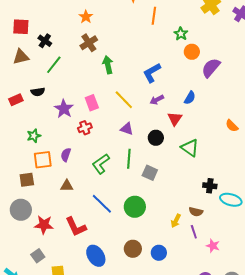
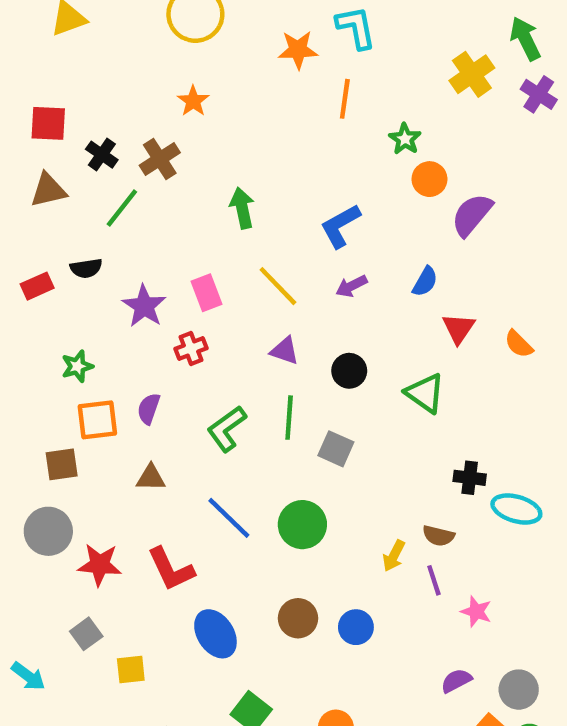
brown cross: (89, 43) -> (160, 159), moved
red triangle: (175, 119) -> (458, 328), moved

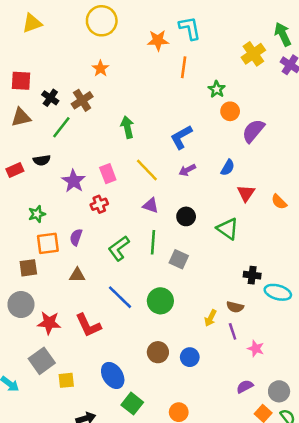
gray square: (86, 634) -> (42, 361), size x1.5
blue ellipse: (215, 634) -> (113, 375), moved

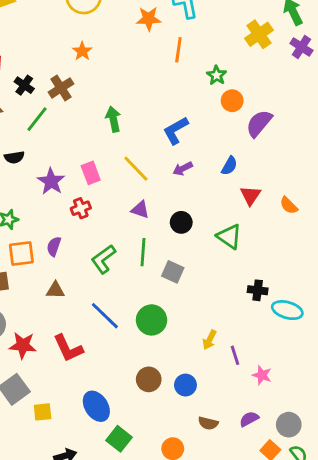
brown semicircle: (235, 307) -> (208, 423), moved

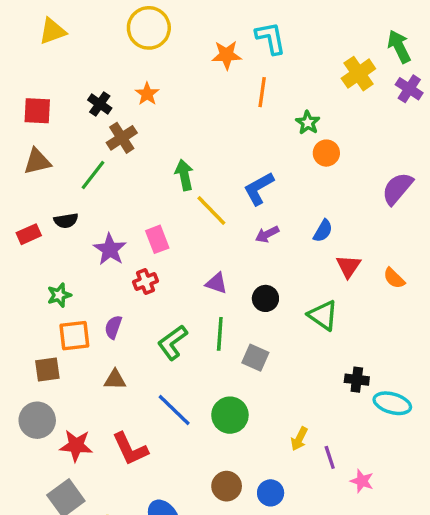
black cross: (24, 85) -> (100, 104), moved
purple semicircle: (259, 123) -> (397, 189), moved
yellow line: (136, 169) -> (211, 211), moved

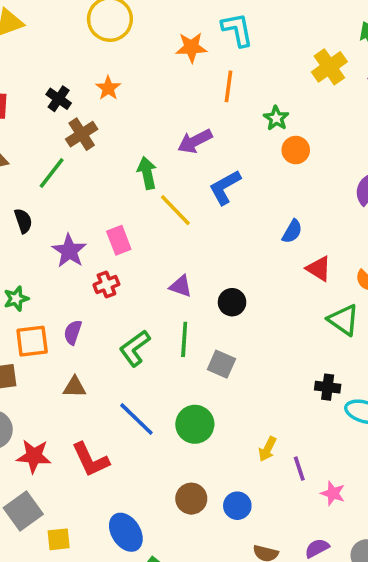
black semicircle: (66, 221) -> (23, 221), turned -100
purple arrow: (267, 234) -> (195, 141), moved, size x1.4
red triangle: (348, 266) -> (319, 269), turned -32
green triangle: (323, 315) -> (343, 320), moved

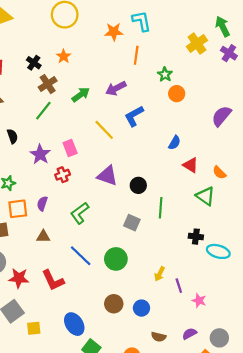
green line: (52, 173) -> (43, 111), moved
green arrow: (147, 173) -> (81, 95), moved, turned 66
purple triangle: (181, 286) -> (107, 176), size x1.5
green line: (184, 339) -> (161, 208), moved

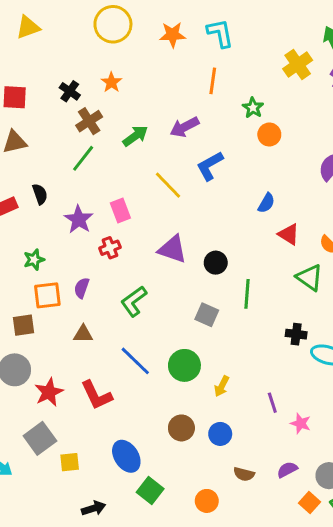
orange star: (114, 32) -> (173, 35), moved
yellow arrow: (160, 274) -> (222, 386), moved
red star: (19, 278) -> (49, 392), turned -30

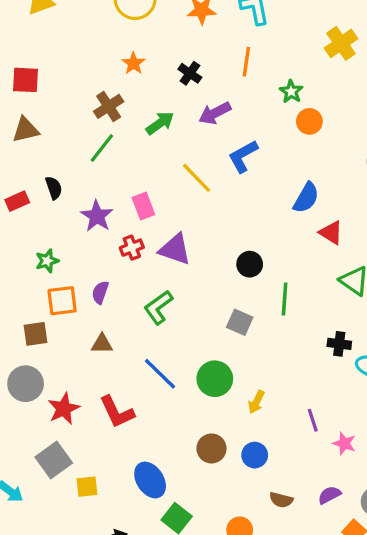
black cross: (70, 91) -> (190, 73), moved
blue semicircle: (266, 203) -> (306, 198), size x1.4
purple triangle: (173, 249) -> (175, 249), moved

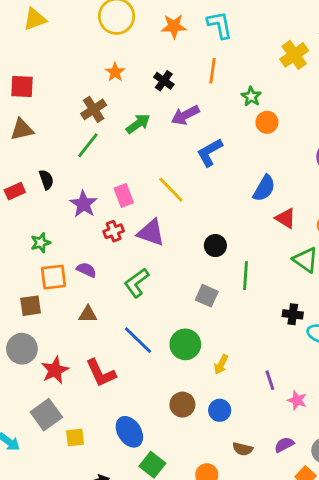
yellow line: (197, 178) -> (171, 190), moved
purple semicircle: (100, 292) -> (86, 270), turned 96

